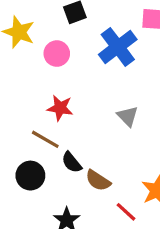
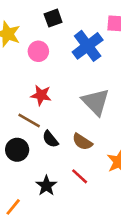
gray triangle: (128, 116) -> (96, 102), size x1.6
brown semicircle: (98, 181) -> (82, 142), moved
red line: (126, 212) -> (80, 176), moved

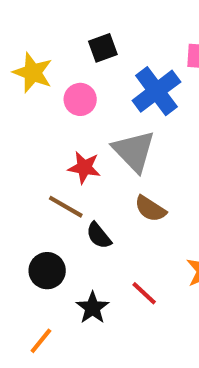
gray triangle: (96, 102) -> (134, 151), moved
brown semicircle: (82, 142) -> (150, 209), moved
black circle: (17, 150) -> (47, 271), moved

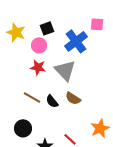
black square: (103, 48) -> (47, 28), moved
red star: (84, 167) -> (38, 67), moved
black semicircle: (99, 236) -> (52, 101), moved

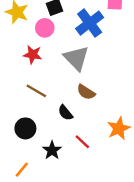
red star: (38, 67) -> (33, 55), moved
black semicircle: (52, 101) -> (65, 113), moved

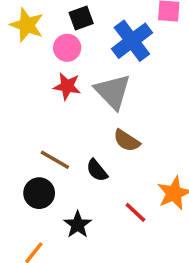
red star: (33, 55) -> (67, 86), moved
brown line: (36, 91) -> (55, 160), moved
red line: (82, 142) -> (135, 212), moved

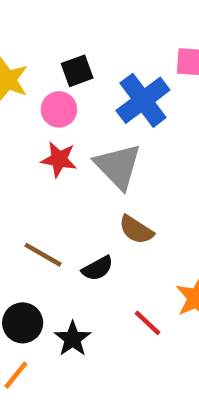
black semicircle: (97, 170) -> (98, 268), turned -80
black circle: (39, 193) -> (23, 323), moved

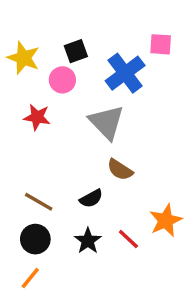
red star: (59, 159) -> (37, 117), moved
brown line: (43, 255) -> (39, 202), moved
black star: (73, 339) -> (88, 241), moved

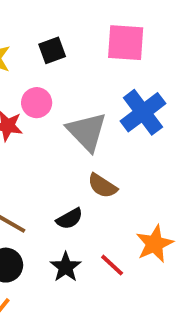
pink square: (161, 44) -> (126, 43), moved, size x1.5
blue cross: (125, 73) -> (143, 112), moved
pink circle: (62, 80) -> (37, 103), moved

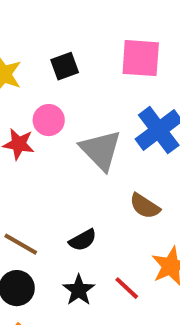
brown semicircle: (102, 186) -> (145, 206), moved

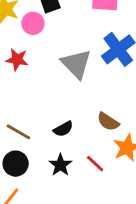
pink circle: (49, 120) -> (33, 23), moved
brown semicircle: (145, 206) -> (108, 122), moved

